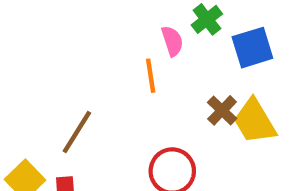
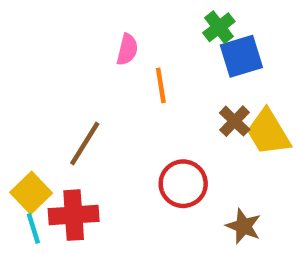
pink semicircle: (172, 41) -> (127, 50), moved, turned 32
blue square: (252, 48) -> (241, 56), moved

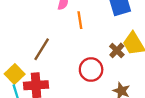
brown cross: (235, 121) -> (117, 50), moved

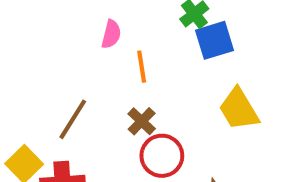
brown cross: (117, 50) -> (142, 121), moved

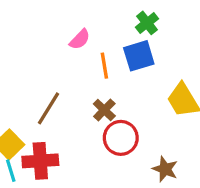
pink semicircle: (111, 34) -> (80, 39), turned 30
blue square: (215, 40) -> (139, 56), moved

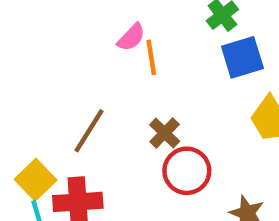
blue square: (139, 56) -> (242, 57), moved
orange line: (104, 66) -> (151, 57), moved

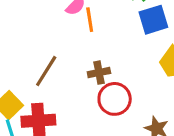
brown cross: (165, 133) -> (99, 73), turned 35

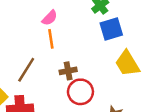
orange line: (90, 20) -> (51, 39), moved

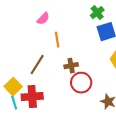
pink semicircle: (50, 18) -> (43, 19), moved

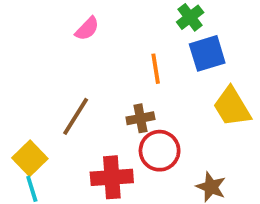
orange line: (57, 40) -> (156, 69), moved
red cross: (32, 97) -> (112, 177), moved

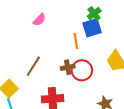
blue square: (207, 53) -> (92, 28), moved
red circle: (160, 151) -> (82, 70), moved

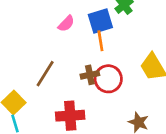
pink semicircle: (39, 20) -> (66, 24), moved
blue square: (92, 28) -> (100, 21), moved

